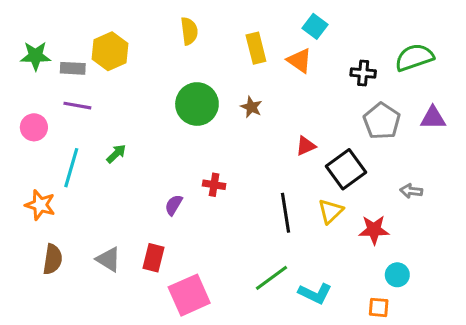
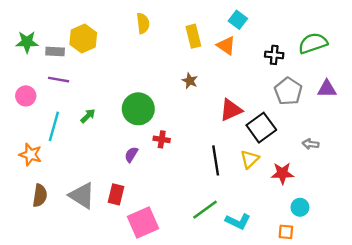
green circle: (197, 104) -> (138, 109), moved
red triangle: (306, 146) -> (231, 110), size x1.5
gray triangle: (108, 259) -> (82, 196), size x1.4

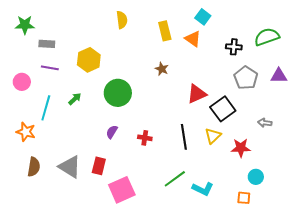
yellow hexagon: (83, 39) -> (89, 60), moved
green star: (27, 42) -> (25, 25), moved
red cross: (162, 139) -> (145, 138), moved

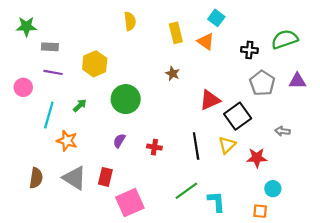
orange star: (26, 132) -> (67, 141), moved
cyan L-shape: (203, 189) -> (216, 201), turned -120

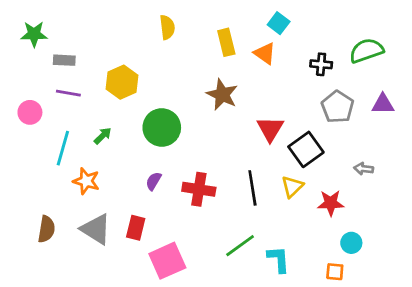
brown star: (173, 73) -> (222, 95), size x1.6
red triangle: (210, 100) -> (270, 129), turned -35
red cross: (154, 147) -> (199, 189), size x1.6

